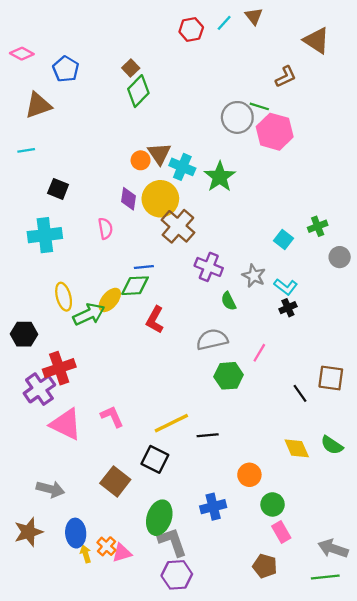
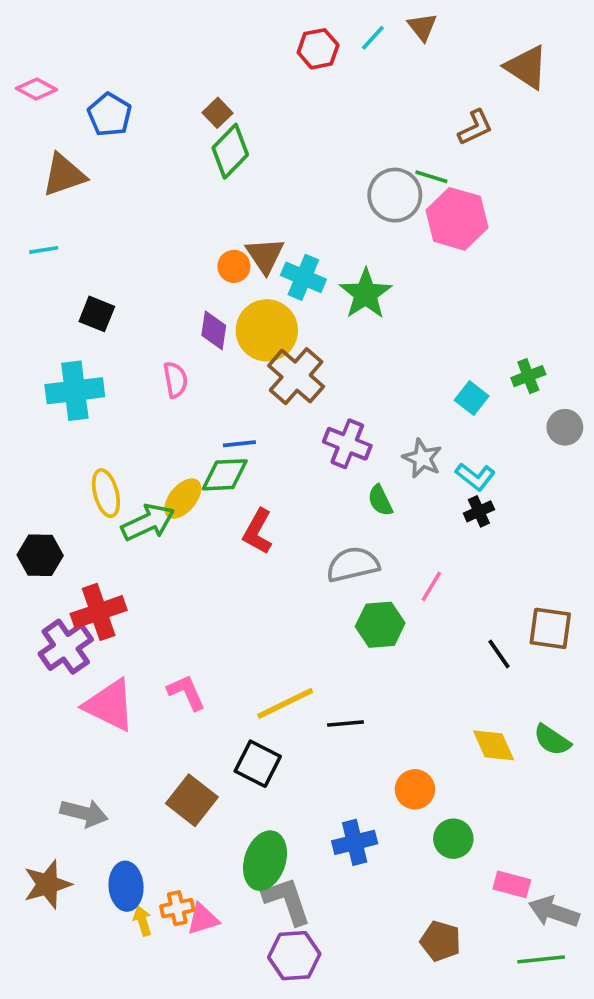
pink rectangle: (281, 532) -> (512, 884), moved, turned -45
orange cross: (106, 546) -> (177, 908), turned 36

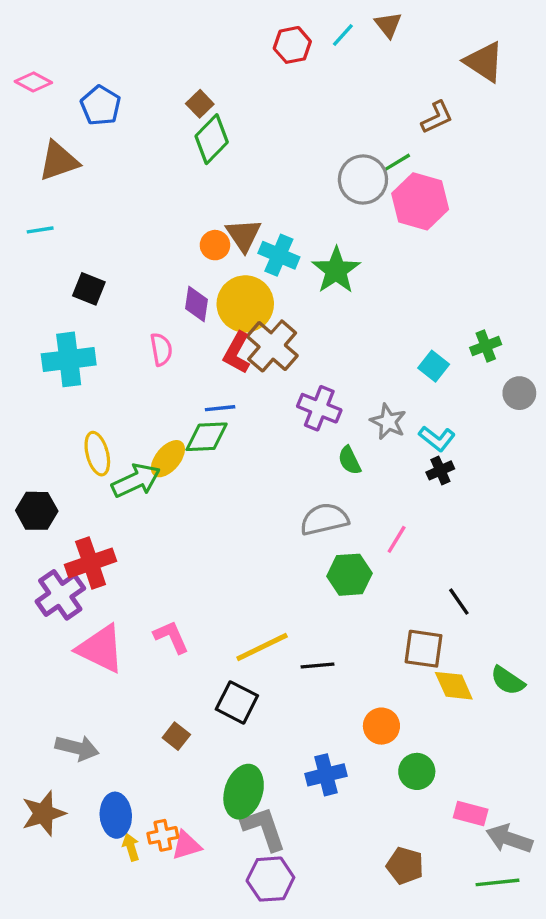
green line: (431, 177) -> (397, 163), turned -48
red L-shape: (258, 531) -> (237, 353), moved
brown square: (550, 628) -> (424, 649), moved
brown square: (192, 800) -> (176, 736), size x0.6

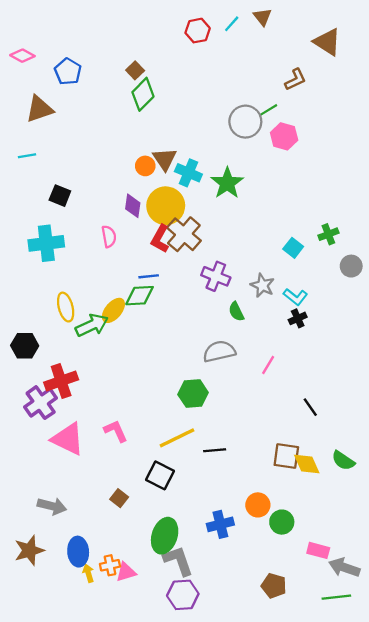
pink hexagon: (420, 201) -> (284, 136), size x0.7
green hexagon: (350, 575) -> (193, 393), moved
brown square: (424, 649) -> (286, 456), moved
orange circle: (381, 726) -> (258, 505), moved

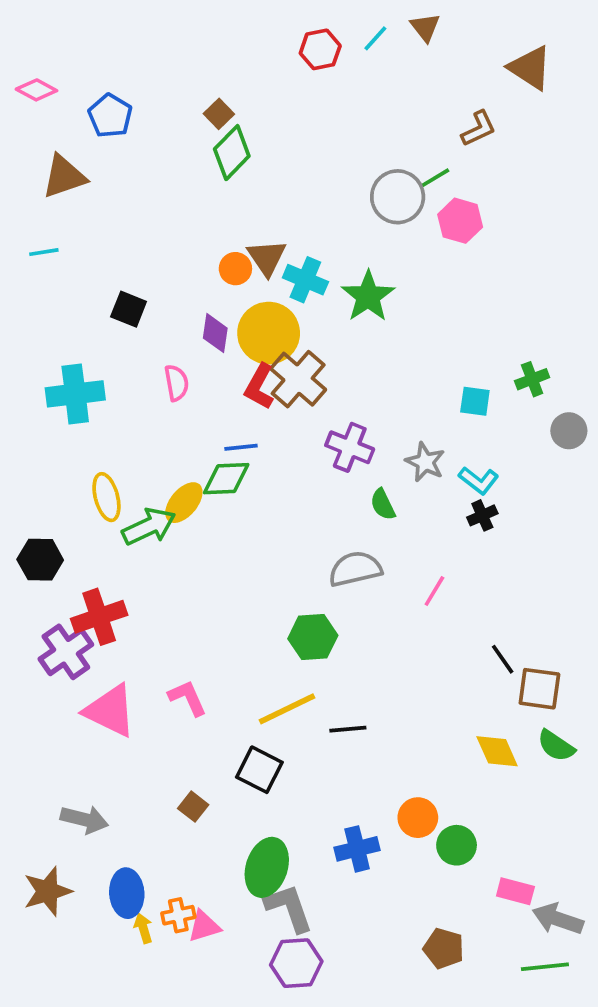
black square: (60, 196) -> (129, 309), moved
cyan square: (293, 248) -> (475, 401), turned -30
brown square: (286, 456) -> (539, 689), moved

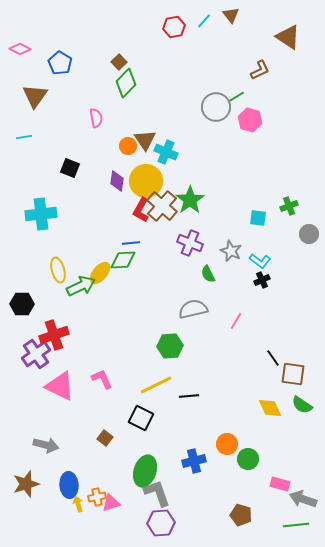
brown triangle: (64, 177) -> (35, 96), turned -36
green star: (368, 296) -> (190, 200), moved
pink semicircle: (176, 383) -> (96, 118), moved

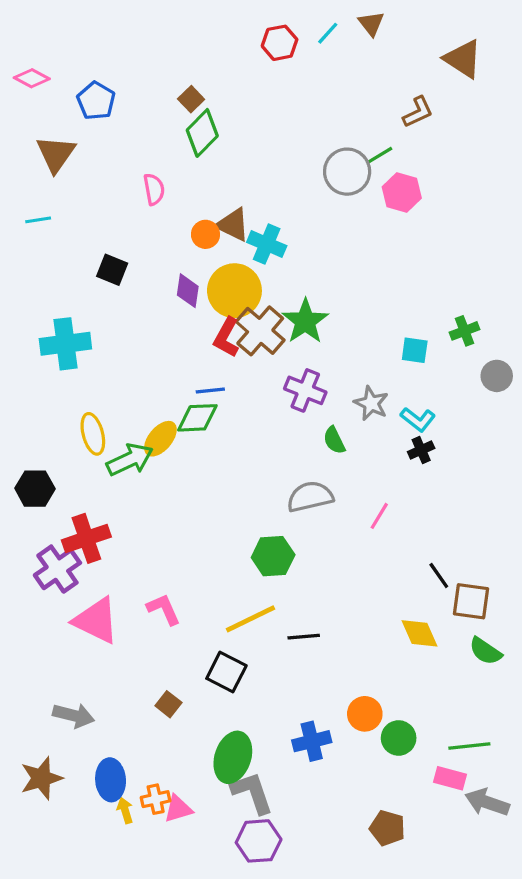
brown triangle: (145, 140) -> (233, 225), turned -30
yellow diamond: (270, 408) -> (419, 633), moved
green line: (296, 525) -> (469, 746), moved

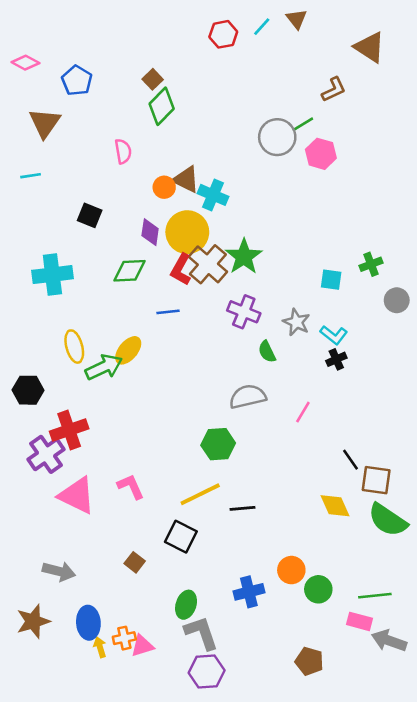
green diamond: (197, 418) -> (129, 271), moved
green semicircle: (485, 651) -> (388, 520), size x1.5
green ellipse: (233, 757) -> (186, 605), size x0.7

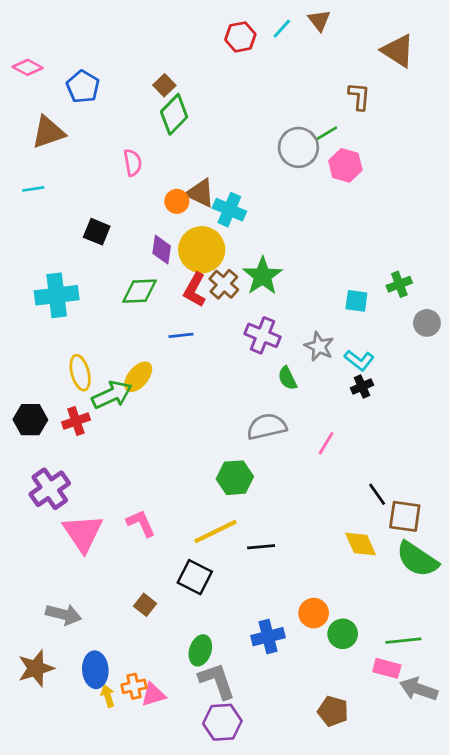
brown L-shape: (334, 90) -> (359, 96), turned -60
brown triangle: (45, 123) -> (48, 132), turned 36
brown cross: (208, 264) -> (224, 284), size x0.7
red cross: (69, 430) -> (76, 421), moved, size x0.7
pink triangle: (77, 496) -> (83, 533), turned 30

